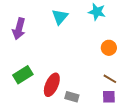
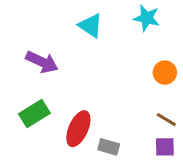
cyan triangle: (60, 17) -> (91, 26), turned -36
purple arrow: (19, 29) -> (42, 62), moved, turned -80

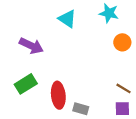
orange circle: (165, 73) -> (122, 42), moved
red ellipse: (78, 129) -> (58, 95), turned -30

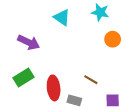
brown line: (123, 88) -> (91, 80), moved

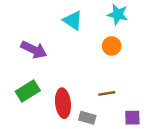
orange circle: (113, 39) -> (112, 46), moved
brown line: (91, 80) -> (107, 93), turned -40

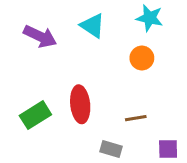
purple arrow: (34, 50) -> (40, 36), moved
red ellipse: (63, 103) -> (80, 104), moved

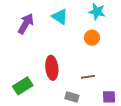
purple arrow: (40, 36) -> (26, 24), turned -85
green rectangle: (35, 115) -> (23, 86), moved

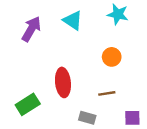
orange circle: (92, 38) -> (112, 57), moved

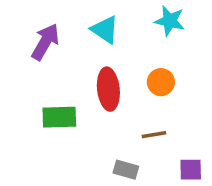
red ellipse: (63, 82) -> (108, 89), moved
green rectangle: (28, 104) -> (59, 117), moved, turned 30

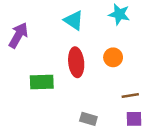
purple arrow: (45, 42) -> (18, 35), moved
brown line: (154, 135) -> (130, 95), moved

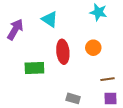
cyan triangle: (74, 20) -> (50, 19), moved

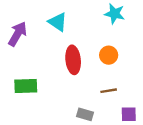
green rectangle: (34, 68) -> (26, 86), moved
brown line: (108, 79) -> (109, 91), moved

